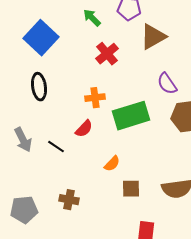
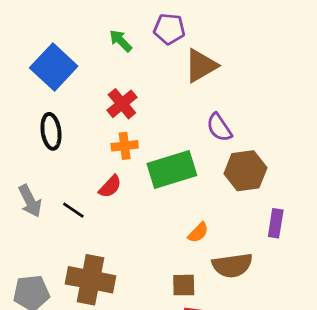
red cross: (107, 54) -> (122, 104), moved
orange semicircle: (112, 164) -> (198, 233), moved
brown square: (131, 189) -> (184, 285), moved
brown cross: (69, 200) -> (90, 280), size x1.8

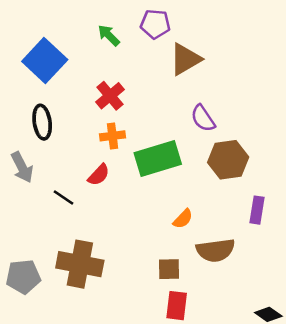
gray arrow: (30, 201) -> (22, 167), moved

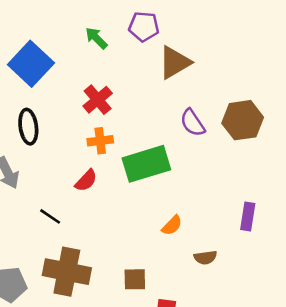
brown hexagon: (228, 160) -> (243, 120), moved
black line: (63, 197) -> (50, 216), moved
brown semicircle: (216, 250) -> (205, 258), size x0.6
brown square: (169, 269) -> (135, 279), moved

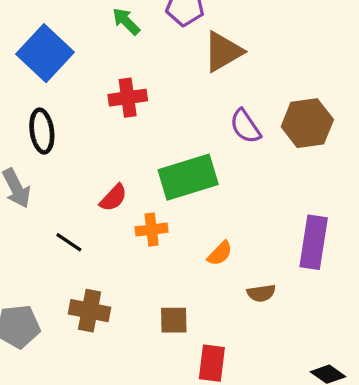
red cross: (98, 100) -> (128, 98), turned 32
orange cross: (100, 141) -> (152, 230), moved
purple rectangle: (248, 216) -> (314, 242), size x1.5
brown cross: (67, 272) -> (90, 311), size x0.7

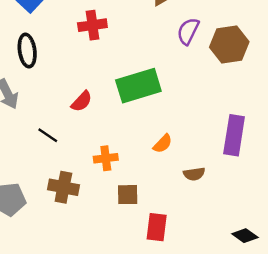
purple semicircle: (245, 126) -> (188, 31), moved, turned 60
orange cross: (152, 230) -> (106, 158), moved

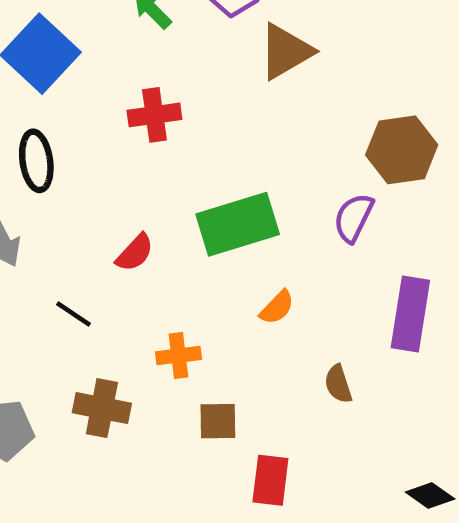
purple semicircle: (188, 31) -> (354, 218), moved
orange semicircle: (163, 144) -> (277, 307), moved
brown semicircle: (194, 174) -> (338, 384), turned 80

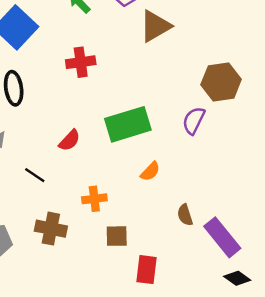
purple rectangle: (410, 314) -> (222, 237), moved, turned -48

